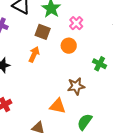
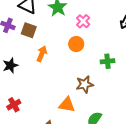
brown square: (43, 32) -> (29, 30), moved
green cross: (100, 64) -> (108, 61), turned -32

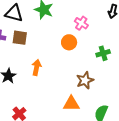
pink cross: (83, 21) -> (81, 23), moved
orange arrow: (42, 54) -> (36, 68), moved

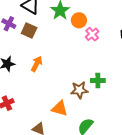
orange circle: (69, 42) -> (79, 20), moved
green cross: (103, 53) -> (98, 80), moved

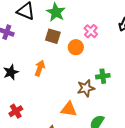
orange circle: (79, 20) -> (76, 47), moved
brown square: (29, 31) -> (53, 36), moved

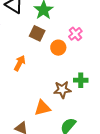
orange triangle: (69, 109) -> (42, 108), turned -30

